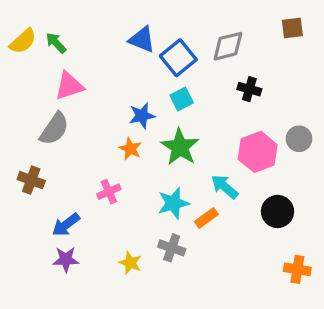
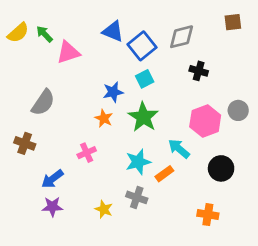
pink triangle: (69, 86) -> (68, 52), moved
orange cross: (297, 269) -> (208, 215), moved

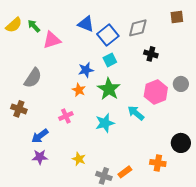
black circle: (221, 168) -> (181, 143), moved
orange rectangle: (164, 174) -> (125, 172), moved
gray cross: (137, 197) -> (104, 176), moved

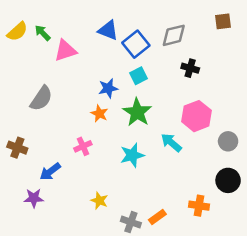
gray circle: (181, 84) -> (228, 141), moved
brown cross: (19, 109) -> (17, 148), moved
purple star: (40, 157) -> (34, 198), moved

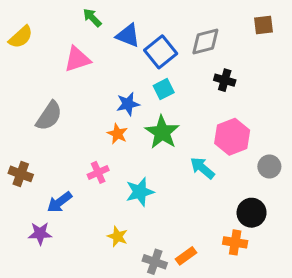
green arrow: (43, 33) -> (92, 18), moved
cyan star: (132, 155) -> (140, 192), moved
black circle: (228, 180) -> (252, 213), moved

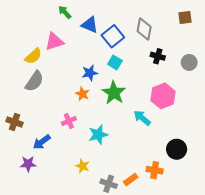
yellow semicircle: (21, 37) -> (33, 56), moved
gray diamond: (205, 41) -> (144, 29), turned -65
cyan square: (164, 89) -> (115, 62), turned -32
gray circle: (269, 167) -> (189, 62), moved
orange cross: (235, 242) -> (155, 170), moved

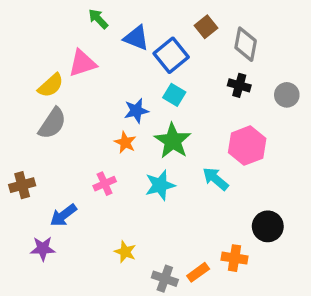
brown square: (185, 17) -> (206, 27), moved, turned -32
gray diamond: (144, 29) -> (246, 44), moved
brown cross: (15, 122) -> (22, 185), turned -35
cyan star: (98, 135) -> (160, 185), moved

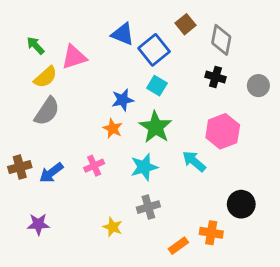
green arrow: (98, 19) -> (36, 46), moved
blue arrow: (63, 215) -> (51, 173), moved
gray cross: (165, 279) -> (148, 207), moved, turned -35

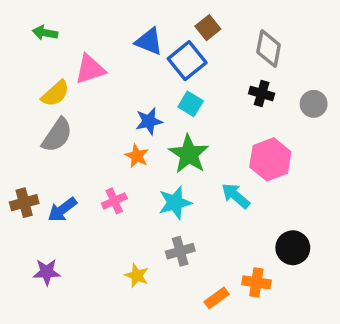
brown square: (186, 24) -> (208, 28), moved
green arrow: (36, 46) -> (45, 33), moved, turned -36

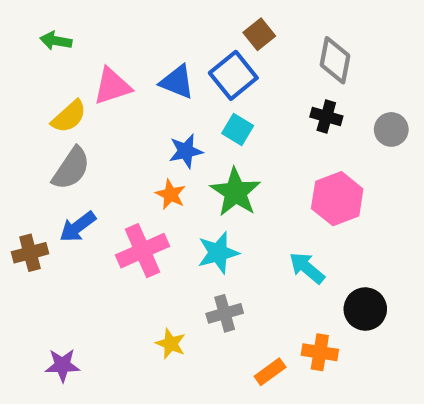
blue triangle: (149, 41) -> (177, 82), moved
cyan arrow: (236, 196) -> (307, 268), moved
pink cross: (114, 201) -> (142, 251), size x1.6
blue arrow: (62, 210) -> (78, 227), moved
purple star: (47, 272) -> (62, 365), moved

